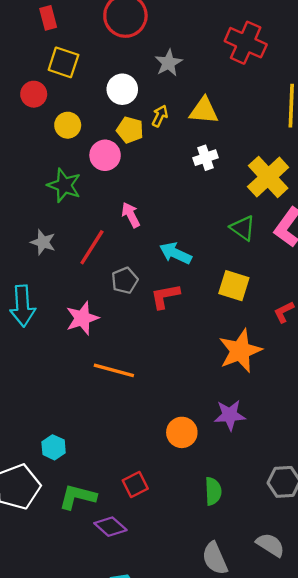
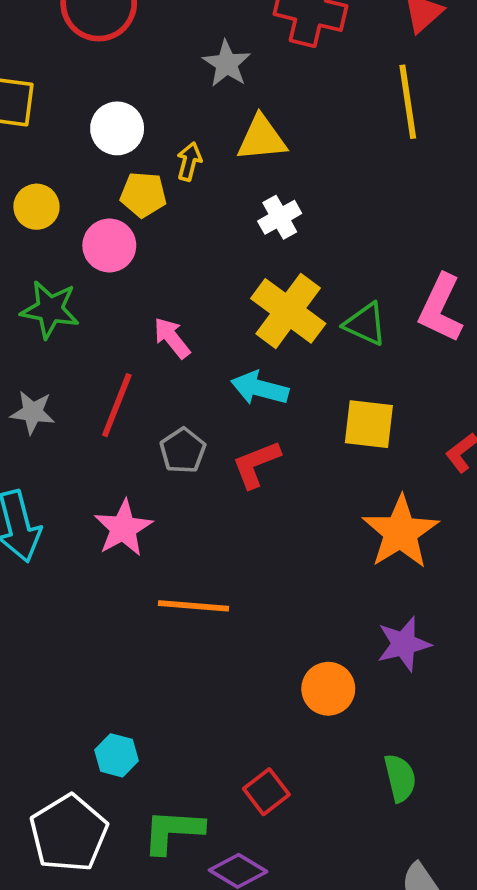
gray star: (169, 63) -> (227, 64), moved
yellow cross: (268, 177) -> (288, 311), moved

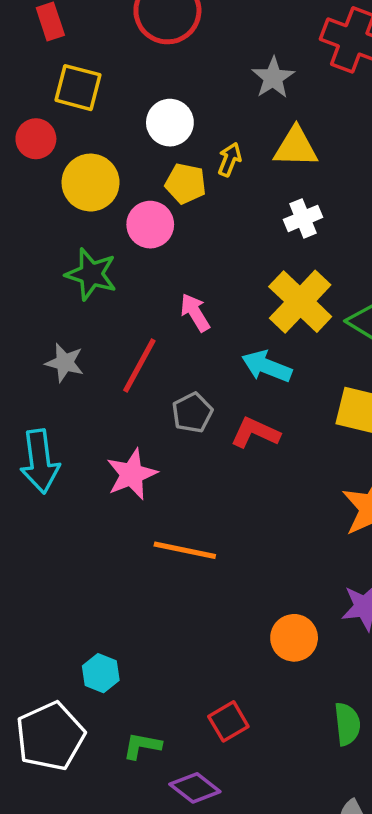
yellow circle: (37, 207) -> (91, 183), size x1.4
red L-shape: (256, 464) -> (255, 433), turned 39
green L-shape: (173, 831) -> (142, 746), size x0.7

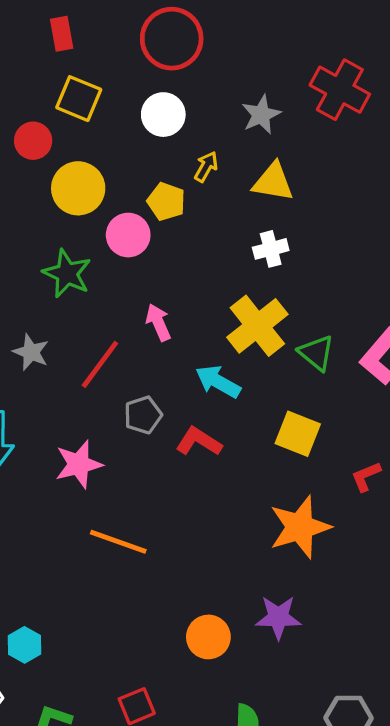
white circle: (170, 123) -> (163, 115), moved
yellow arrow: (230, 159) -> (206, 167), moved

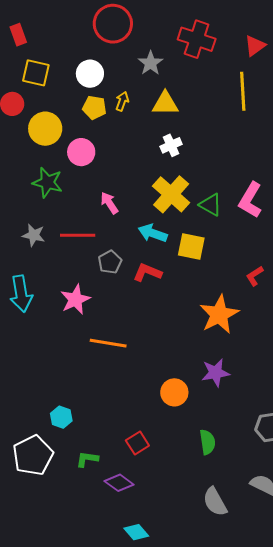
red circle: (172, 39) -> (113, 24), moved
yellow pentagon: (166, 202) -> (94, 107), moved
red line: (100, 364) -> (78, 235), turned 64
yellow square: (298, 434) -> (191, 247), moved

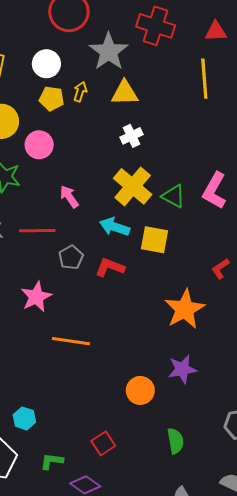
red triangle: (255, 46) -> (216, 31), turned 35
gray star: (151, 63) -> (109, 52), size x1.5

